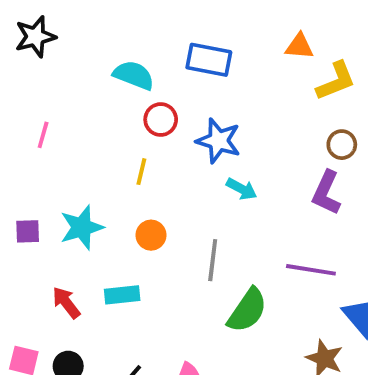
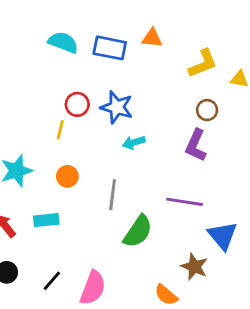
orange triangle: (299, 46) -> (152, 38), moved
cyan semicircle: (134, 75) -> (63, 42), moved
red circle: (161, 120) -> (77, 104), moved
cyan arrow: (242, 189) -> (134, 143), turned 135

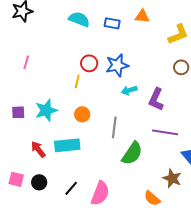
blue rectangle: (110, 48) -> (112, 23), size x0.7
blue star: (117, 107) -> (117, 65), turned -30
purple L-shape: (196, 145) -> (156, 99), moved
cyan rectangle: (46, 220) -> (67, 145), size x1.4

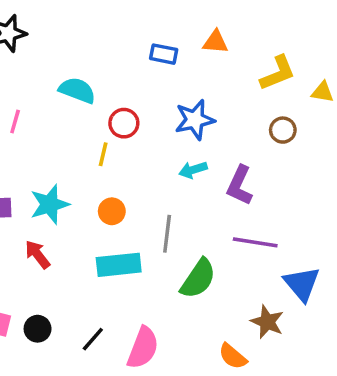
cyan semicircle: (79, 19) -> (77, 90), moved
blue star: (117, 65) -> (195, 120), moved
cyan rectangle: (67, 145) -> (119, 265), moved
red arrow: (38, 149) -> (38, 254), moved

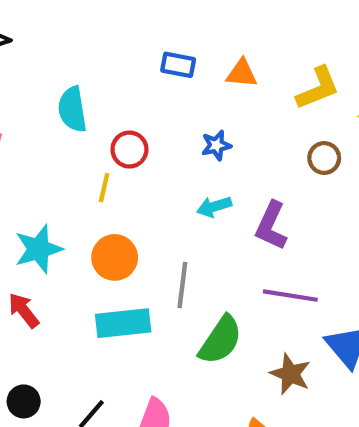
orange triangle: (215, 42) -> (242, 73), moved
cyan semicircle: (77, 90) -> (72, 109), turned -120
blue star: (195, 120) -> (216, 145), size x0.6
orange circle: (112, 211) -> (115, 257), size x1.4
brown star: (267, 322) -> (290, 374), moved

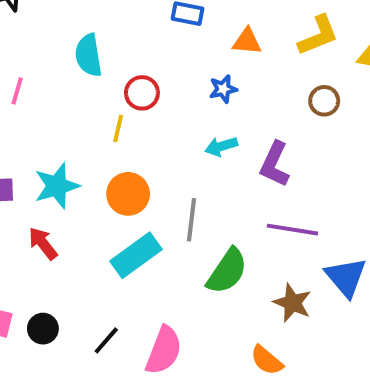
orange triangle: (242, 73) -> (247, 41), moved
cyan rectangle: (123, 323) -> (136, 255), turned -30

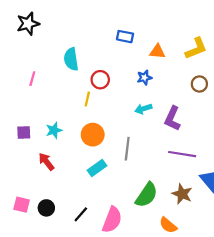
cyan star: (57, 186) -> (54, 130), size x0.7
cyan rectangle: (136, 255) -> (97, 168), size x0.7
green semicircle: (227, 271) -> (147, 195), moved

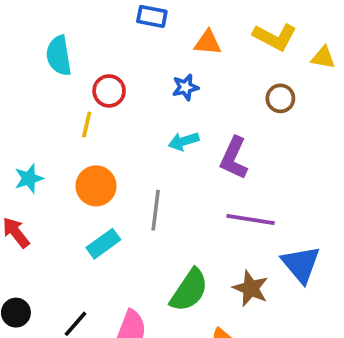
yellow L-shape: (196, 48) -> (275, 37), turned 50

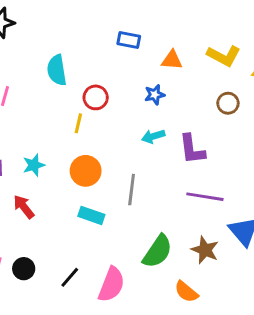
purple L-shape: (234, 158) -> (192, 149), turned -32
cyan rectangle: (103, 244) -> (91, 215), turned 55

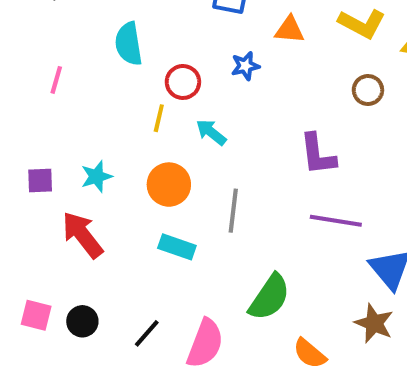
blue star: (155, 95) -> (245, 66), moved
cyan arrow: (153, 136) -> (211, 132), moved, turned 55
red arrow: (24, 207) -> (82, 235), size x1.4
brown star: (205, 250) -> (374, 323), moved

